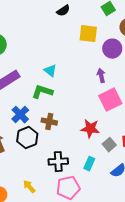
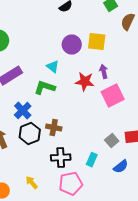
yellow square: (88, 34) -> (97, 42), moved
purple circle: (112, 49) -> (72, 45), moved
brown cross: (49, 122) -> (54, 128), moved
red star: (90, 129) -> (85, 82), moved

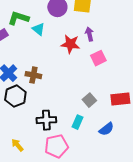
green L-shape: (45, 88) -> (18, 18), moved
pink square: (113, 96) -> (98, 58), size x0.7
brown cross: (54, 128) -> (33, 75), moved
gray square: (112, 141) -> (89, 100), moved

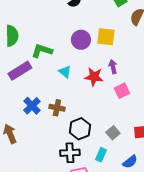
cyan triangle: (38, 29) -> (65, 72), moved
black hexagon: (15, 96) -> (80, 129), moved

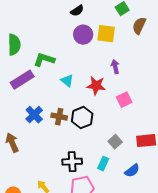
yellow square: (106, 37) -> (106, 34), moved
purple circle: (81, 40) -> (83, 35), moved
purple arrow: (113, 67) -> (115, 67), moved
black hexagon: (80, 129) -> (82, 118), moved

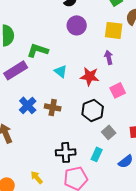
yellow square: (106, 34) -> (114, 30), moved
black hexagon: (82, 118) -> (93, 110), moved

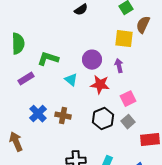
purple circle: (77, 25) -> (92, 60), moved
purple rectangle: (16, 70) -> (26, 79), size x0.7
gray square: (109, 132) -> (128, 122), moved

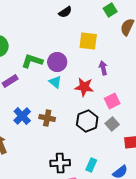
yellow square: (124, 39) -> (88, 41), moved
purple circle: (92, 60) -> (57, 62), moved

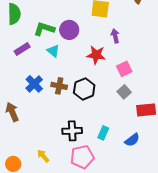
cyan triangle: (55, 82) -> (53, 51), moved
black hexagon: (87, 121) -> (84, 89), moved

